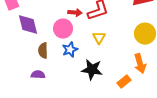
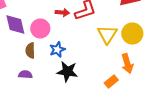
pink circle: (63, 29) -> (40, 28), moved
yellow triangle: (99, 38) -> (107, 34), moved, size x1.5
black star: (92, 70) -> (67, 72), moved

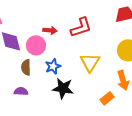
red arrow: (62, 12) -> (50, 30), moved
yellow triangle: (107, 34) -> (90, 62), moved

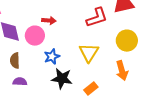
red L-shape: (81, 27) -> (97, 18), moved
brown semicircle: (26, 67) -> (15, 61), moved
orange rectangle: (107, 98) -> (91, 89), moved

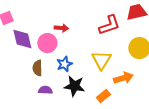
brown semicircle: (15, 61) -> (37, 68), moved
orange arrow: (122, 71) -> (123, 78), moved, turned -90
purple semicircle: (20, 82) -> (45, 90), moved

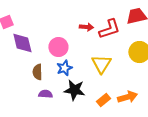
red arrow: (61, 28) -> (86, 27), moved
pink circle: (47, 43) -> (58, 47), moved
orange arrow: (123, 78) -> (127, 97), moved

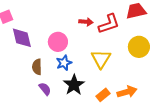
black star: (74, 90) -> (74, 85), turned 30
purple semicircle: (45, 94) -> (45, 89), turned 48

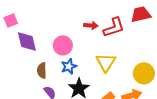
yellow circle: (139, 47) -> (144, 73), moved

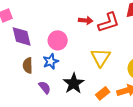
blue star: (69, 66) -> (51, 61), moved
brown semicircle: (42, 70) -> (28, 65), moved

